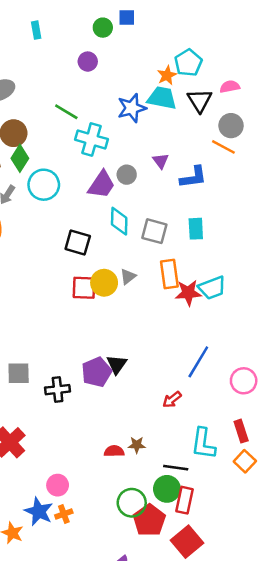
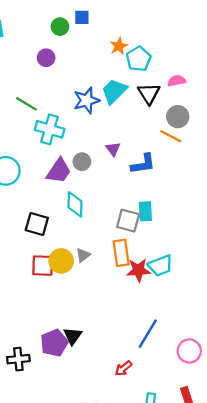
orange star: (167, 75) -> (119, 46), moved
cyan trapezoid: (162, 98) -> (114, 91), turned -56
gray square: (154, 231) -> (128, 221), moved

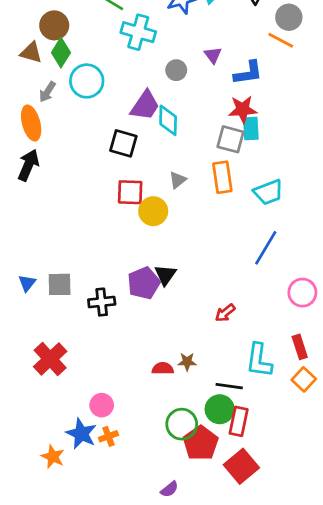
purple trapezoid: (59, 171) -> (145, 105), moved
yellow circle: (61, 261) -> (153, 211), moved
red star: (138, 270) -> (243, 109), moved
blue line: (148, 334) -> (266, 248), moved

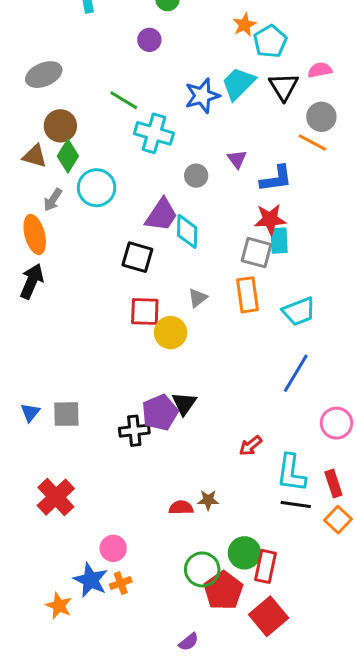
black cross: (102, 302) -> (134, 431), moved
cyan L-shape: (259, 360) -> (291, 473), moved
black line: (229, 386) -> (296, 505), moved

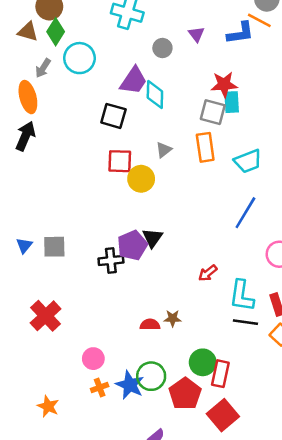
blue L-shape: (276, 179) -> (240, 33), moved
green circle: (202, 569) -> (151, 376), moved
blue star: (91, 580) -> (130, 385), moved

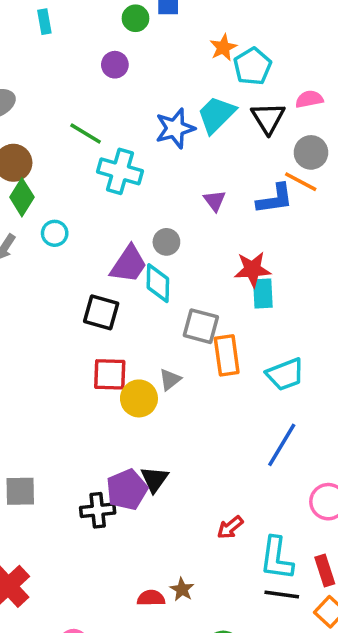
gray circle: (162, 48) -> (166, 242), moved
cyan circle: (79, 58) -> (55, 233), size x0.6
gray square: (213, 112) -> (201, 326), moved
gray triangle: (164, 150) -> (170, 380), moved
brown star: (173, 318) -> (182, 589), turned 30

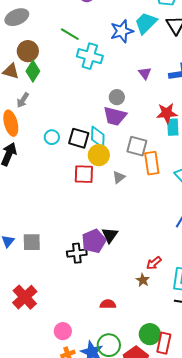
cyan circle: (55, 233) -> (52, 137), moved
purple trapezoid: (129, 264) -> (115, 116), moved, turned 70
cyan diamond: (158, 283) -> (98, 137), moved
yellow circle: (139, 398) -> (99, 155), moved
brown star: (182, 589) -> (143, 280), moved

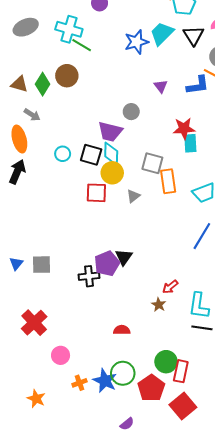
brown circle: (28, 51) -> (67, 76), moved
cyan cross: (90, 56) -> (69, 29), moved
gray arrow: (23, 100) -> (32, 115), turned -91
purple trapezoid: (115, 116) -> (110, 132), moved
pink circle: (63, 331) -> (61, 355), moved

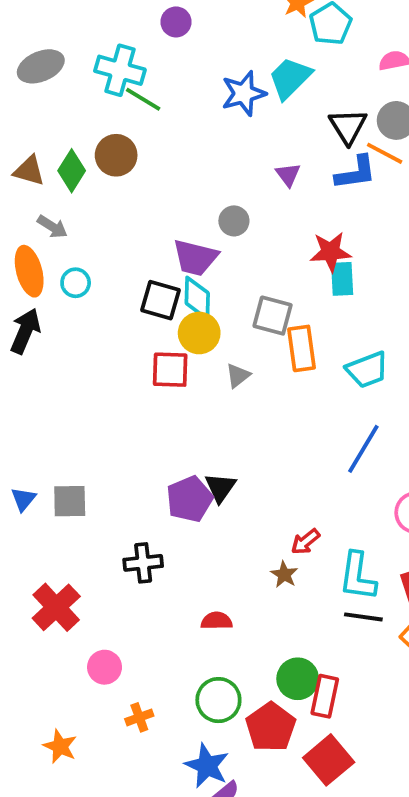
black triangle: (193, 36) -> (348, 126), moved
cyan circle: (63, 154) -> (76, 283), moved
black cross: (89, 276) -> (143, 563), moved
blue star: (105, 381) -> (207, 766), moved

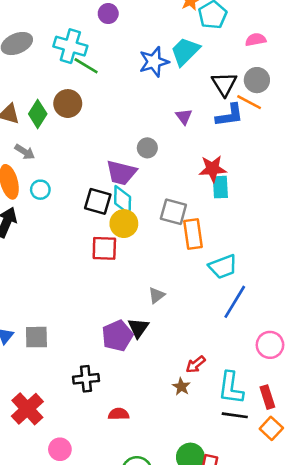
cyan trapezoid: (367, 370) -> (223, 267), moved
gray triangle: (238, 375) -> (156, 295), moved
red semicircle: (217, 621) -> (119, 414), moved

